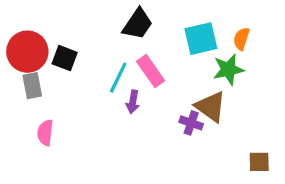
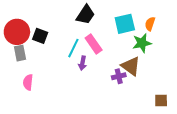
purple cross: (191, 123) -> (119, 76), turned -32

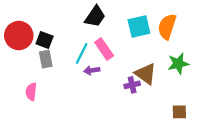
orange semicircle: (150, 24) -> (167, 27), size x1.6
green star: (142, 43) -> (178, 64), moved
gray rectangle: (20, 53) -> (46, 59), moved
purple arrow: (82, 63) -> (92, 70), turned 72

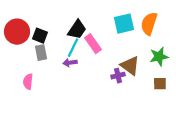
black trapezoid: (95, 16) -> (77, 30), moved
purple arrow: (92, 70) -> (70, 63), moved
brown square: (179, 112) -> (160, 84), moved

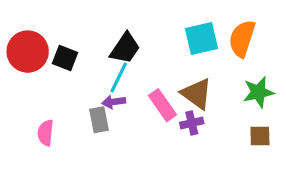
pink rectangle: (93, 44) -> (162, 105), moved
gray rectangle: (41, 53) -> (99, 120), moved
brown triangle: (130, 66) -> (197, 94), moved

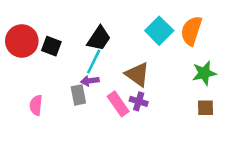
cyan square: (201, 39) -> (159, 31), turned -32
brown triangle: (197, 94) -> (137, 74), moved
pink rectangle: (162, 105) -> (118, 104), moved
purple cross: (192, 123) -> (139, 101), moved, turned 30

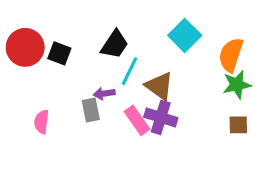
orange semicircle: (191, 31) -> (231, 55), moved
cyan line: (94, 62) -> (129, 71), moved
purple cross: (139, 101) -> (161, 117), size x1.5

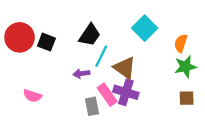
orange semicircle: (231, 55) -> (181, 43), size x0.7
gray rectangle: (91, 110) -> (92, 106), moved
pink semicircle: (42, 122) -> (32, 96), turned -78

